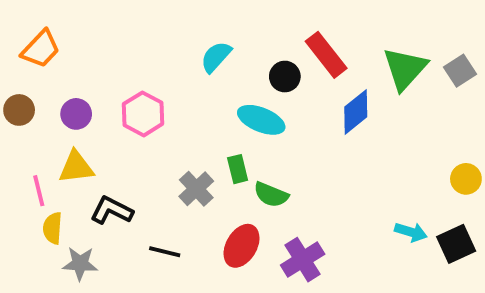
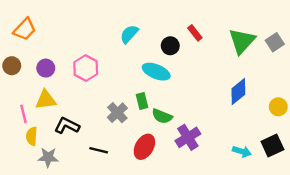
red rectangle: (326, 55) -> (195, 33), size x0.6
blue diamond: (356, 112) -> (238, 92), moved
cyan arrow: (411, 232) -> (242, 151), moved
purple cross: (303, 260) -> (188, 137), moved

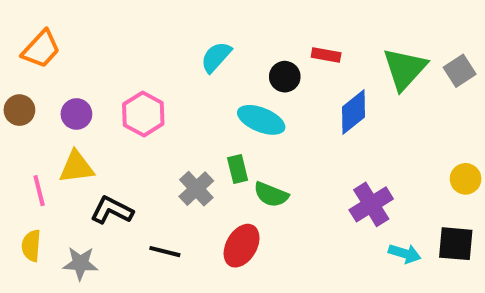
red rectangle: (195, 33) -> (326, 55), turned -42
blue diamond: (238, 92) -> (354, 112), moved
yellow semicircle: (32, 136) -> (31, 246), moved
purple cross: (188, 137) -> (371, 204), moved
black square: (272, 146) -> (456, 244), turned 30

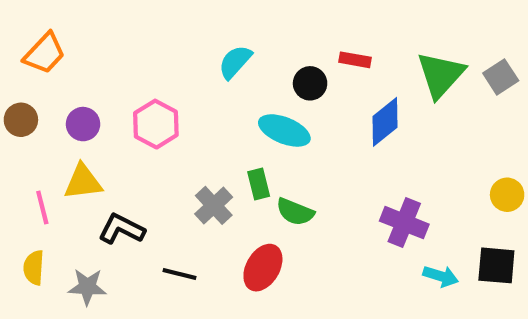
purple cross: (371, 204) -> (404, 223), turned -36

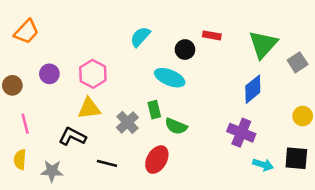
gray square: (501, 77) -> (298, 62), moved
brown circle: (21, 120) -> (12, 85), moved
blue diamond: (385, 122) -> (253, 89), moved
yellow triangle: (83, 182) -> (89, 108), moved

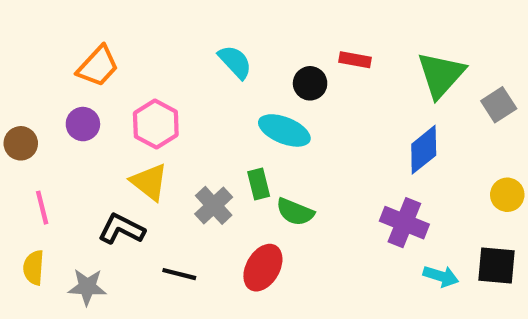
orange trapezoid: (26, 32) -> (98, 66), moved
cyan semicircle: (140, 37) -> (235, 62), turned 95
yellow triangle: (89, 108) -> (149, 182), turned 45

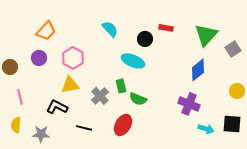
yellow triangle: (149, 182) -> (70, 85), turned -48

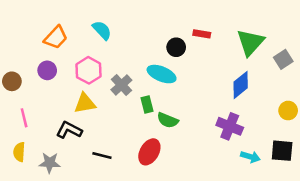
cyan semicircle: (110, 29) -> (102, 30), moved
gray cross: (100, 96) -> (121, 85), moved

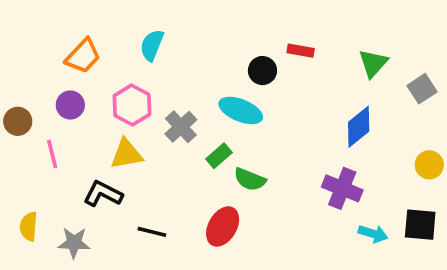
cyan semicircle: (102, 30) -> (152, 45), turned -115
green triangle: (250, 42) -> (373, 63), size x0.7
green rectangle: (147, 104) -> (219, 156), turned 63
pink line: (24, 118) -> (52, 154), moved

